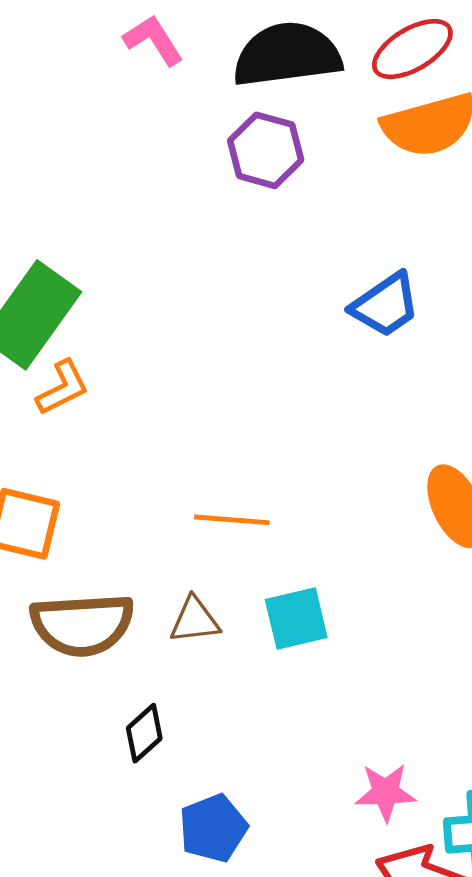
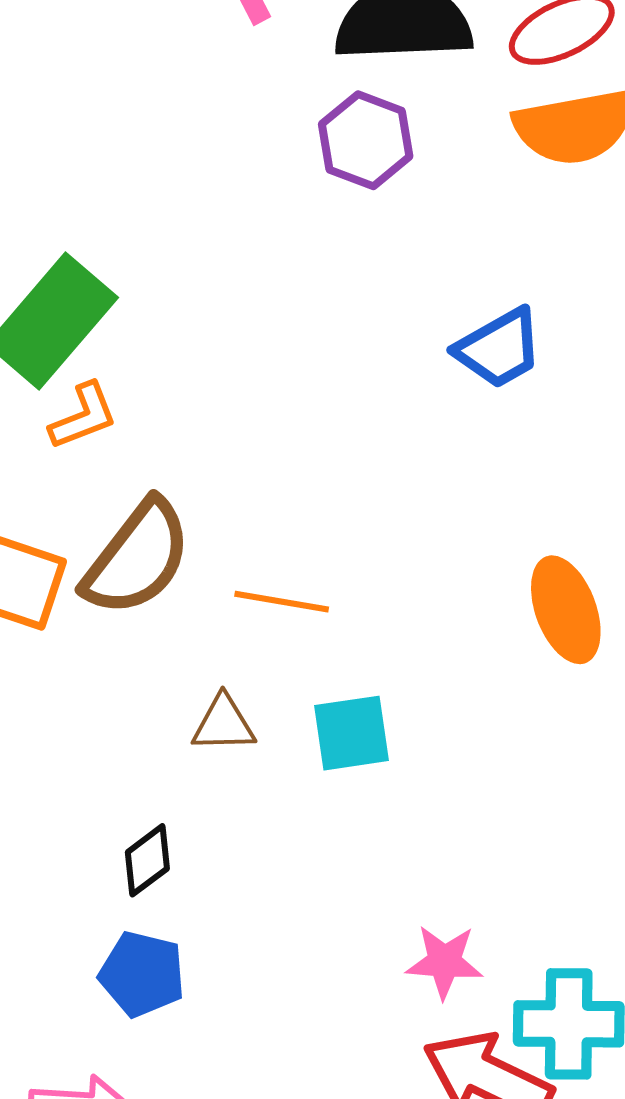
brown semicircle: (82, 625) -> (137, 558), moved, turned -54
blue pentagon: (213, 828) -> (142, 974), moved, turned 30

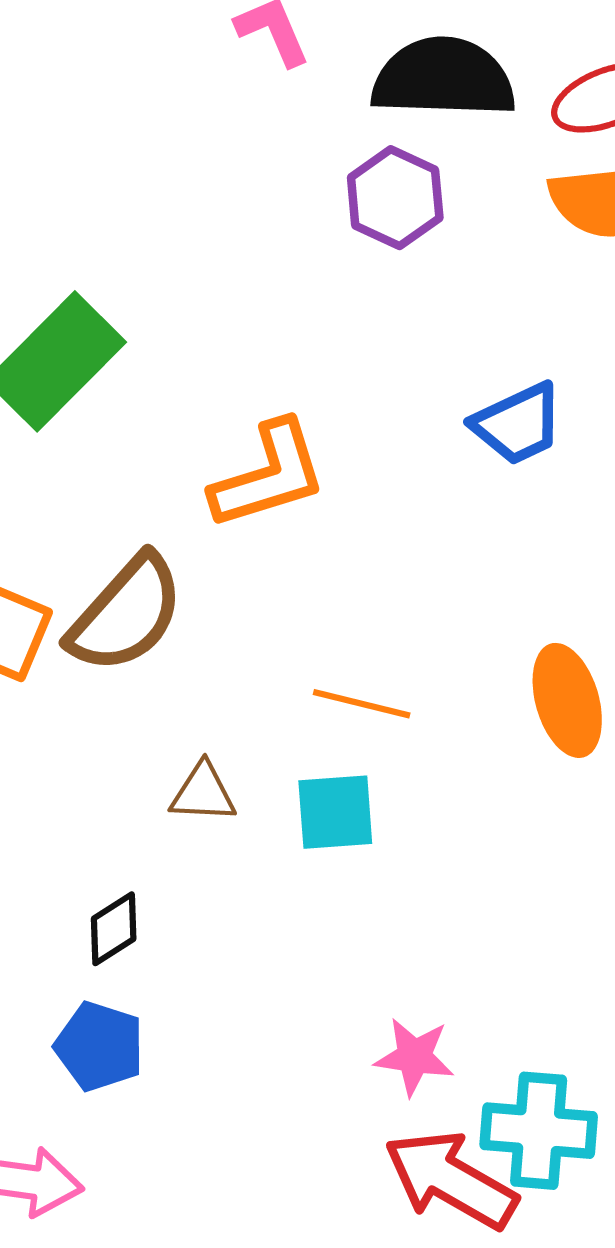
orange L-shape: (83, 416) -> (269, 475), moved, size x1.6
orange line: (282, 602) -> (362, 704), moved

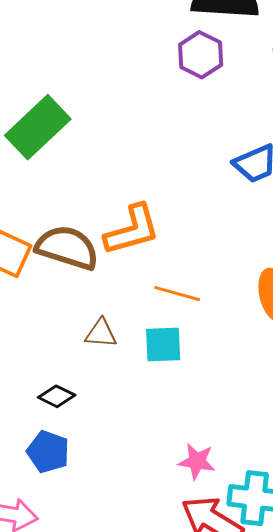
orange L-shape: (269, 475) -> (132, 230), moved
brown semicircle: (126, 614) -> (67, 248), turned -116
black diamond: (114, 929) -> (57, 396), turned 57

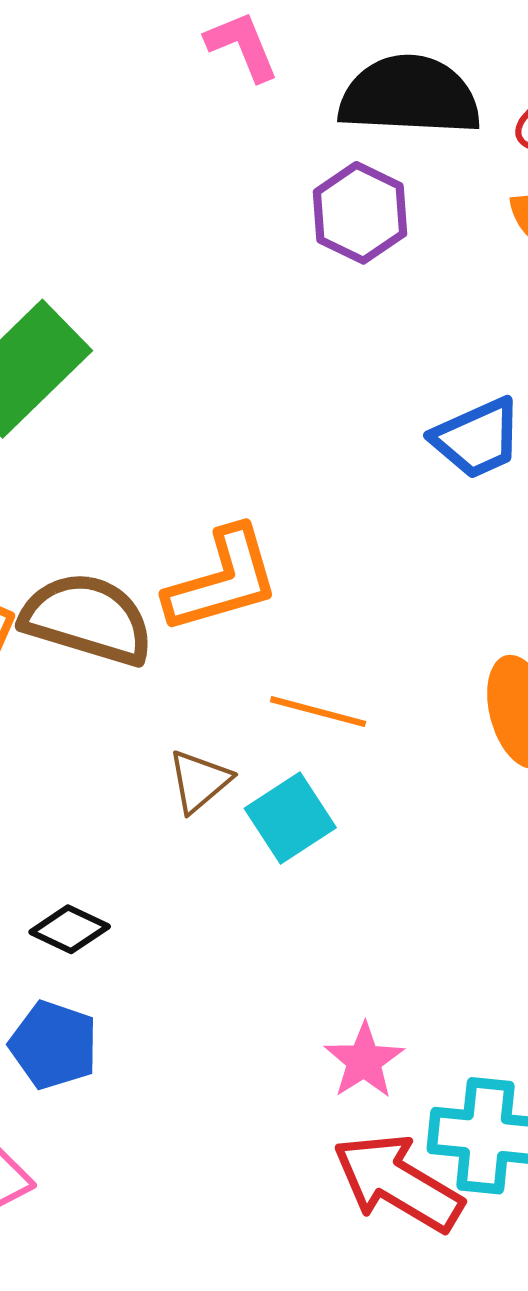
brown triangle: (101, 333) -> (199, 781), moved, turned -44
cyan square: (163, 344) -> (290, 818), turned -30
pink star: (197, 461) -> (364, 1061), turned 30

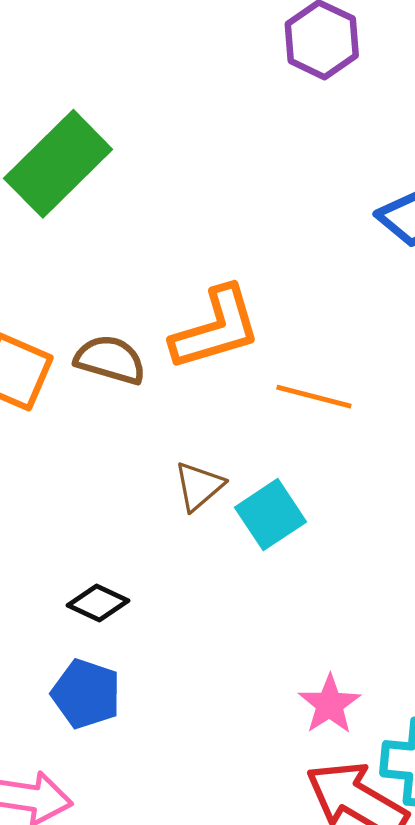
brown semicircle: (87, 619) -> (110, 360), size x0.7
orange line: (318, 712) -> (314, 397), moved

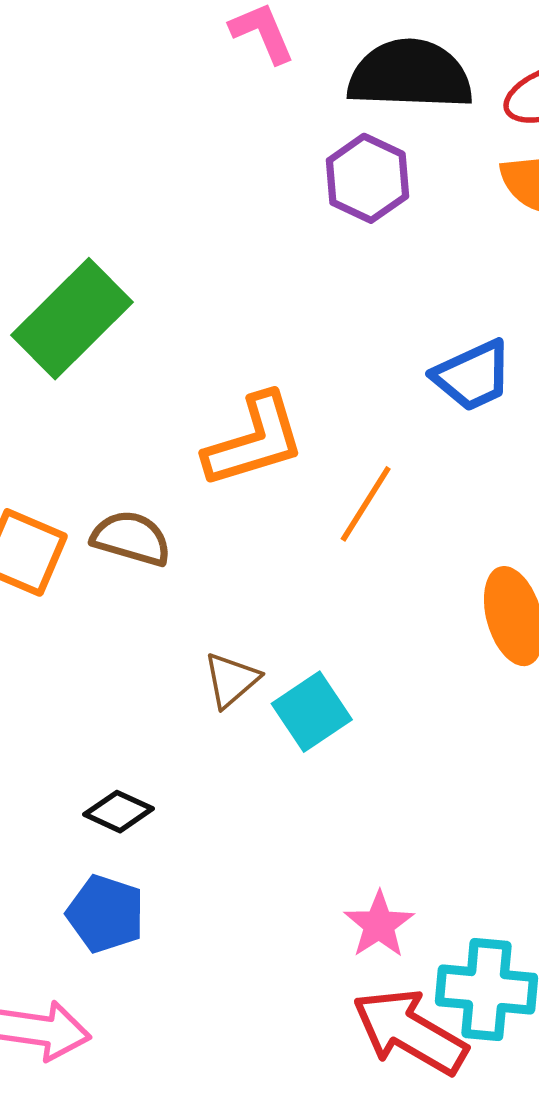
orange L-shape: (216, 328) -> (254, 441), moved
orange line: (314, 397) -> (366, 504), moved, turned -72

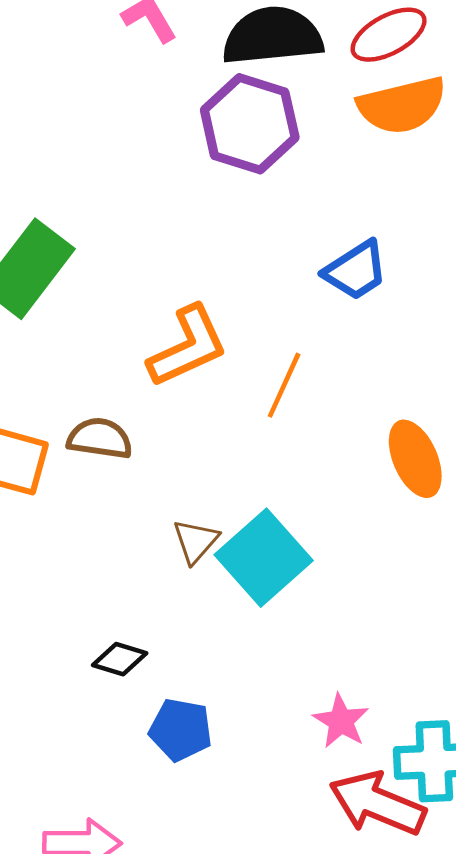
purple hexagon: (368, 178) -> (250, 124), size x1.4
cyan square: (312, 712) -> (264, 558), size x1.5
blue pentagon: (106, 914) -> (181, 730), moved

